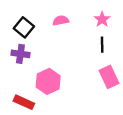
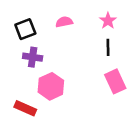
black square: (24, 27) -> (25, 29), turned 30
purple cross: (20, 54) -> (33, 57), moved

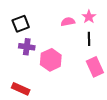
pink semicircle: (64, 22) -> (68, 22), moved
pink hexagon: (51, 86) -> (51, 60), moved

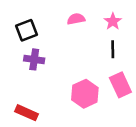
pink semicircle: (68, 22) -> (76, 19), moved
pink hexagon: (51, 60) -> (85, 94), moved

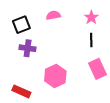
pink semicircle: (76, 19) -> (53, 15), moved
pink hexagon: (85, 94) -> (55, 76), moved

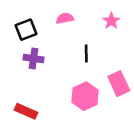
black line: (91, 40) -> (86, 53), moved
pink hexagon: (55, 76) -> (85, 96), moved

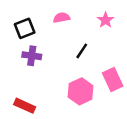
black line: (86, 53) -> (82, 51), turned 35

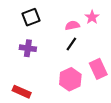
pink semicircle: (62, 18) -> (72, 25), moved
black square: (25, 28) -> (31, 17), moved

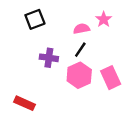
purple cross: (28, 48) -> (49, 58), moved
pink hexagon: (70, 79) -> (79, 75), moved

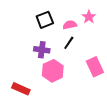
black square: (35, 19) -> (45, 20), moved
pink hexagon: (79, 75) -> (53, 71), moved

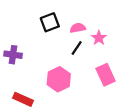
pink star: (89, 17) -> (99, 38), moved
purple cross: (42, 50) -> (13, 55), moved

